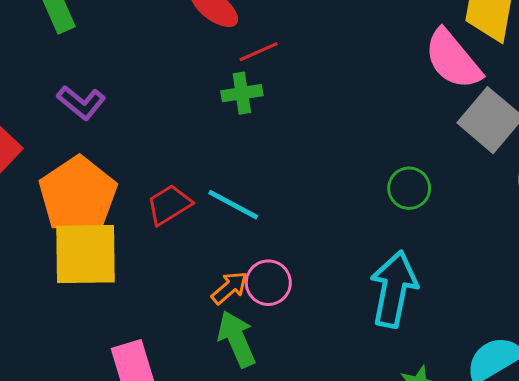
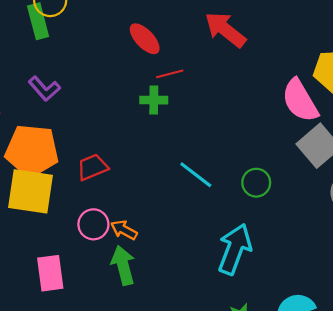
orange pentagon: (78, 195) -> (32, 151), turned 30
cyan line: (233, 205) -> (196, 175), moved
pink circle: (268, 283) -> (93, 224), moved
orange arrow: (229, 288) -> (124, 230), turned -120

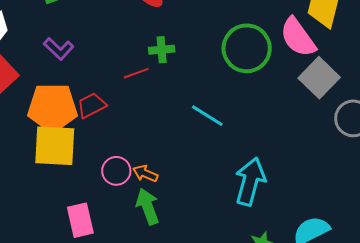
red line: (170, 74) -> (136, 73), moved
red trapezoid: (92, 167) -> (92, 105), moved
green circle: (256, 183) -> (247, 48), moved, size x1.8

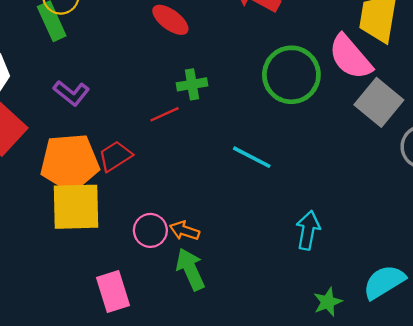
cyan arrow: (250, 181) -> (308, 230), size x0.7

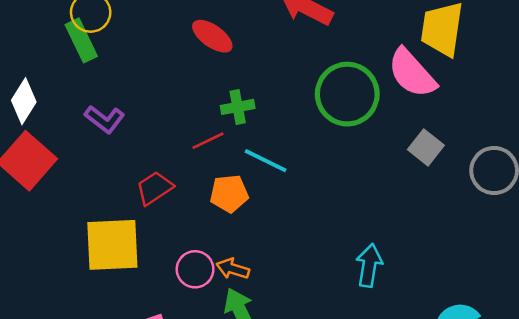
gray square: (379, 102) -> (426, 147), moved, size x0.7
cyan line: (252, 157) -> (266, 161), moved
orange pentagon: (70, 162) -> (229, 194), moved, size x0.6

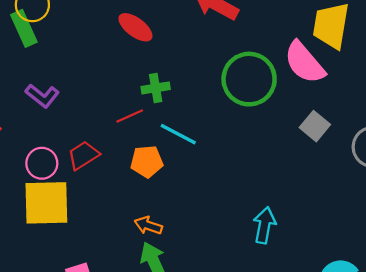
pink circle: (195, 269) -> (42, 163), moved

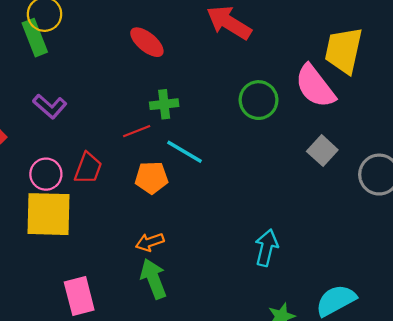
green circle: (249, 79) -> (259, 100), size x0.7
red trapezoid: (83, 155) -> (88, 168), turned 140
orange arrow: (148, 225) -> (150, 242), turned -40

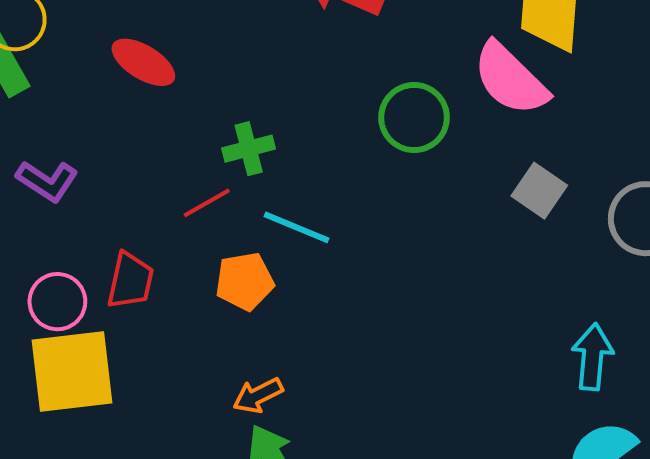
red ellipse: (147, 42) -> (143, 62), moved
cyan arrow: (266, 248) -> (592, 357), moved

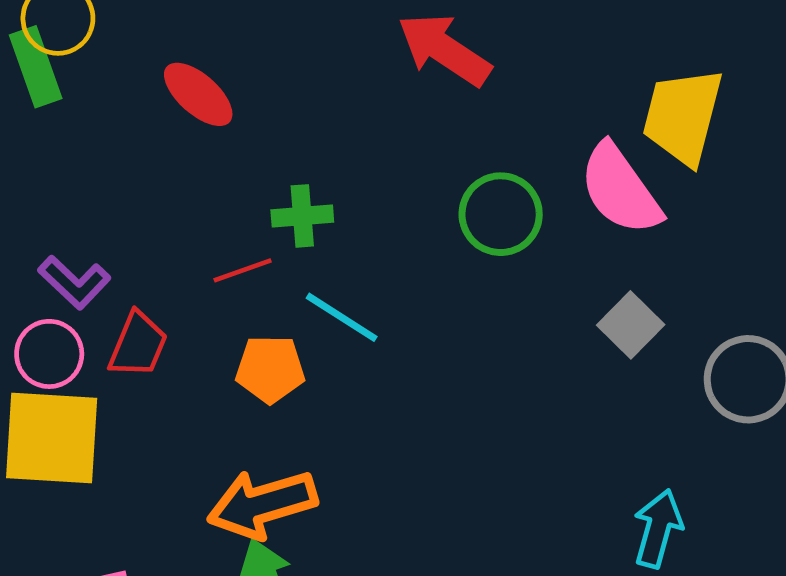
purple L-shape: (47, 181) -> (74, 282), moved
orange arrow: (258, 395) -> (262, 504), size x1.8

